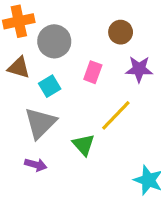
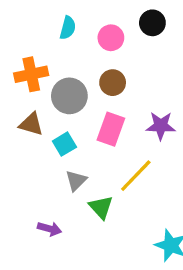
brown circle: (121, 32) -> (113, 83), moved
pink rectangle: (93, 72) -> (111, 129), size x1.4
gray triangle: (40, 123) -> (76, 181), moved, size x0.6

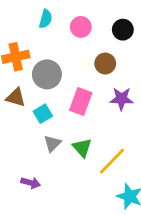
black circle: (152, 23) -> (123, 30), moved
brown circle: (113, 83) -> (105, 64), moved
yellow line: (136, 176) -> (112, 161), moved
green triangle: (101, 207) -> (82, 148), moved

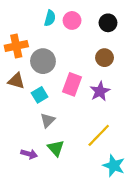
cyan semicircle: (46, 19) -> (50, 18), moved
brown circle: (105, 64) -> (105, 58), moved
purple star: (121, 99) -> (100, 91), moved, turned -30
green triangle: (82, 148) -> (56, 148), moved

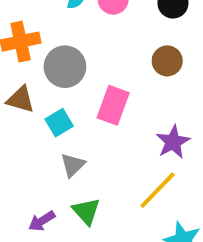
purple star: (100, 91) -> (173, 142), moved
purple arrow: (29, 154) -> (42, 221), turned 133

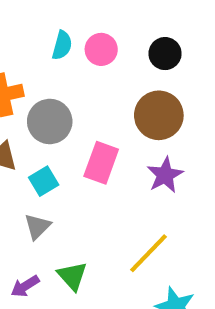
brown circle: (167, 61) -> (159, 115), size x1.5
purple star: (173, 142) -> (165, 175), moved
gray triangle: (73, 165) -> (37, 227), moved

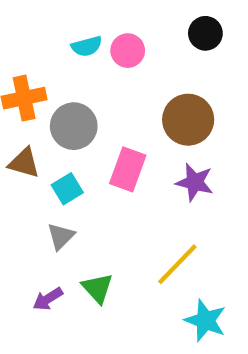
cyan semicircle: (62, 45) -> (87, 46), turned 60
black circle: (165, 54) -> (205, 33), moved
purple star: (165, 175) -> (195, 182), turned -30

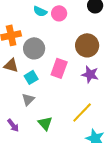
cyan semicircle: (87, 46) -> (40, 11), turned 40
purple arrow: (48, 299) -> (13, 125), moved, turned -96

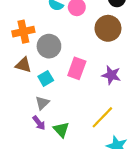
brown circle: (87, 45) -> (108, 28), moved
purple arrow: (13, 125) -> (39, 123), moved

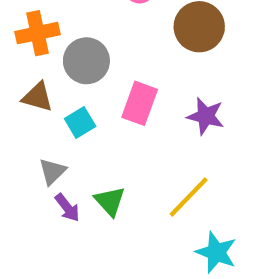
gray triangle: (42, 103) -> (52, 171), moved
green triangle: (61, 130) -> (110, 201), moved

